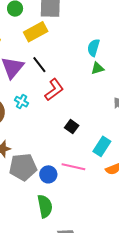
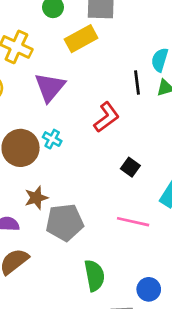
black line: (39, 65) -> (137, 82), moved, turned 30
cyan cross: (22, 102) -> (52, 139), moved
blue circle: (48, 174) -> (149, 289), moved

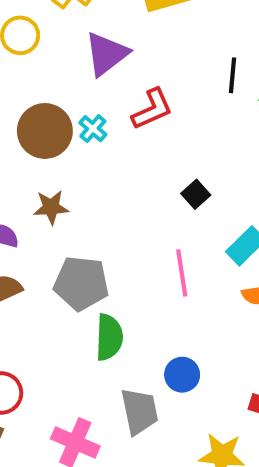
red L-shape: (107, 117) -> (152, 109), moved
gray pentagon: (65, 222) -> (81, 283), moved
pink line: (133, 222) -> (182, 273), turned 56

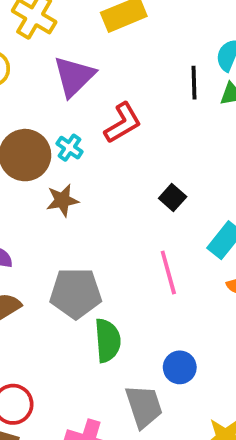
brown star: (51, 207) -> (62, 200), moved

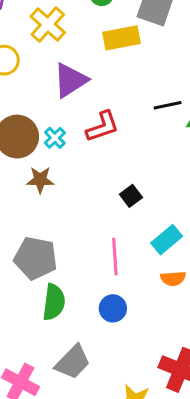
black line: (194, 83) -> (168, 105), turned 68
blue circle: (180, 367) -> (113, 308), moved
gray trapezoid: (144, 406) -> (73, 362), turned 51

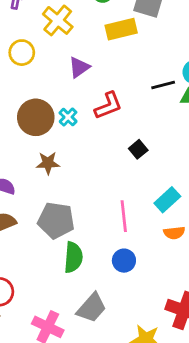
purple triangle: (70, 80) -> (79, 67), size x0.7
brown star: (40, 180) -> (48, 163), moved
black square: (131, 196) -> (138, 149), moved

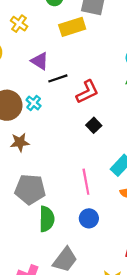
yellow cross: (58, 20) -> (19, 24), size x0.7
purple triangle: (79, 67) -> (40, 61), turned -48
black line: (163, 85) -> (58, 78), moved
red L-shape: (108, 106) -> (87, 92), moved

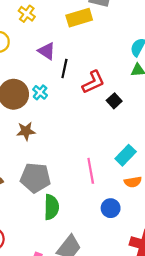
black line: (58, 78) -> (64, 68), turned -60
black square: (94, 125) -> (114, 101), moved
blue circle: (89, 218) -> (111, 208), moved

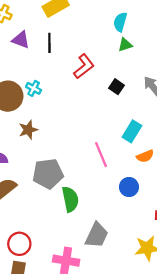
purple triangle: (47, 51) -> (21, 40), moved
black line: (64, 68) -> (49, 43), moved
black square: (114, 101) -> (117, 87), moved

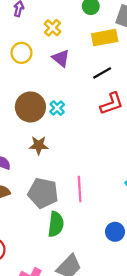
black line: (49, 43) -> (102, 73), moved, turned 42
pink line: (101, 155) -> (80, 189), moved

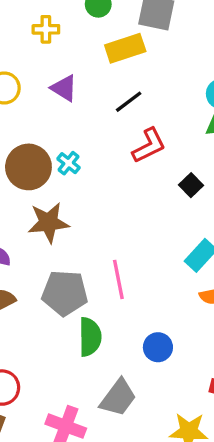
yellow cross: (52, 28) -> (46, 29), moved, turned -35
brown star: (39, 145) -> (48, 222), size x1.4
blue circle: (115, 232) -> (158, 347), moved

